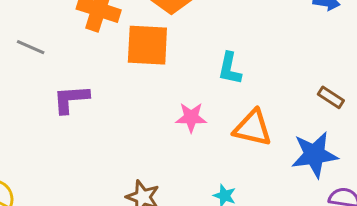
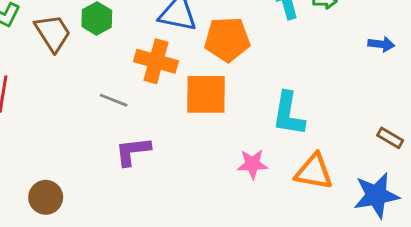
gray line: (31, 47) -> (114, 100), moved
cyan L-shape: (230, 68) -> (289, 114), size x1.4

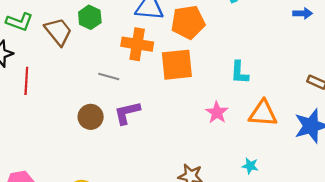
cyan L-shape: (289, 114) -> (239, 73), size x0.7
pink star: (252, 164) -> (217, 113), turned -30
brown circle: (46, 197) -> (91, 117), moved

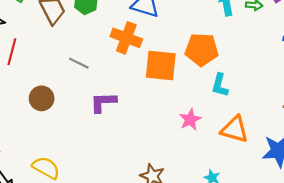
orange pentagon: (188, 22) -> (202, 50), moved
gray line: (109, 76) -> (79, 63), moved
brown circle: (91, 117) -> (42, 98), moved

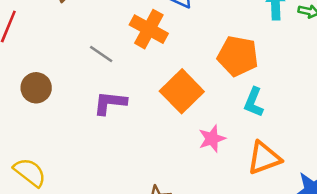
gray line: (79, 63) -> (101, 54), moved
orange square: (161, 65) -> (182, 91), moved, turned 32
orange triangle: (235, 129) -> (264, 158), turned -44

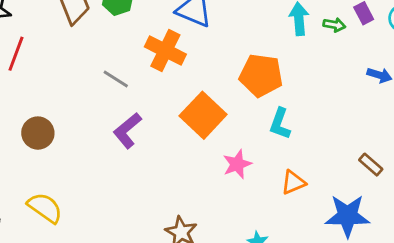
brown circle: (36, 88) -> (38, 133), moved
purple L-shape: (110, 103) -> (127, 131), turned -44
orange triangle: (264, 158) -> (293, 182), size x0.7

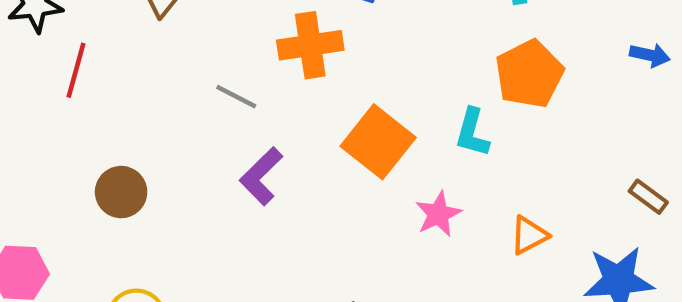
orange cross: (165, 51) -> (310, 45), turned -30
orange pentagon: (261, 75) -> (529, 74), moved, turned -30
cyan L-shape: (280, 124) -> (472, 133), moved

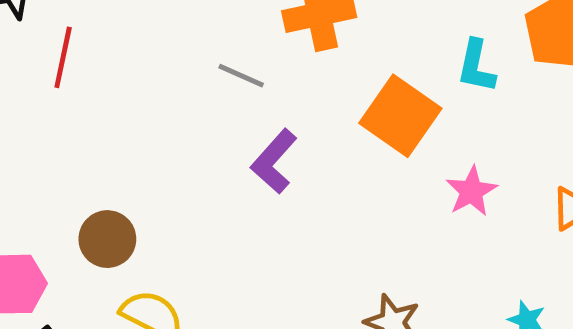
cyan L-shape: (472, 133) -> (476, 66), moved
brown circle: (121, 192) -> (107, 239), moved

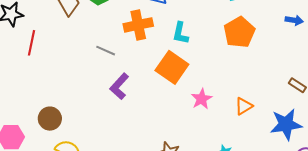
cyan L-shape: (476, 66) -> (180, 33), moved

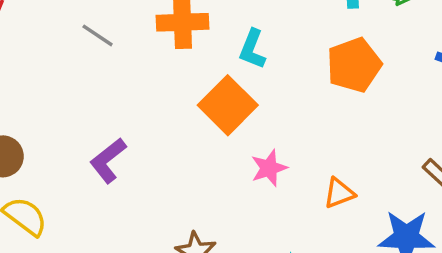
gray line: (106, 51) -> (98, 35), moved
purple L-shape: (119, 86) -> (108, 161), moved

